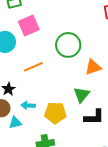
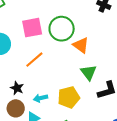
pink square: (29, 25) -> (32, 28), moved, turned 30
orange triangle: (93, 67) -> (81, 45), moved, turned -48

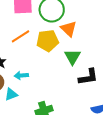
yellow pentagon: (69, 97) -> (47, 41), moved

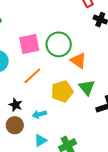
yellow pentagon: (47, 41) -> (62, 91), moved
cyan triangle: (11, 94) -> (40, 140), moved

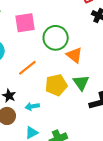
pink square: (29, 44) -> (25, 23), moved

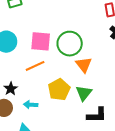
pink square: (25, 23) -> (41, 41), moved
yellow pentagon: (56, 85) -> (59, 90), turned -30

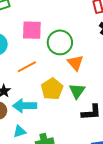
pink square: (41, 41) -> (32, 30), moved
cyan arrow: (31, 105) -> (25, 106), size x1.6

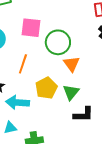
orange line: (27, 67) -> (23, 64), turned -48

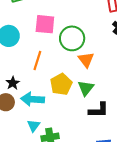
cyan triangle: (10, 128) -> (34, 126), moved, turned -40

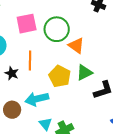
black star: (13, 83) -> (12, 73), moved
green triangle: (86, 88) -> (84, 73), turned 42

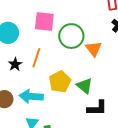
orange triangle: (76, 45) -> (94, 49), moved
green triangle: (84, 73) -> (85, 86), turned 48

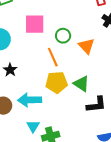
green circle: (71, 36) -> (63, 36), size x0.6
orange line: (36, 58) -> (53, 57), moved, turned -36
yellow pentagon: (60, 82) -> (56, 82), turned 30

